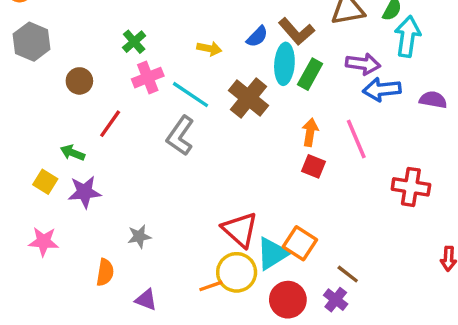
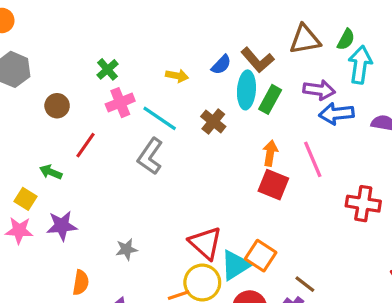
brown cross: (249, 98) -> (213, 122), size x0.7
red square: (313, 166) -> (273, 185), size x1.4
purple star: (85, 192) -> (62, 226), moved
gray star: (139, 236) -> (126, 249), moved
pink star: (44, 242) -> (19, 230), moved

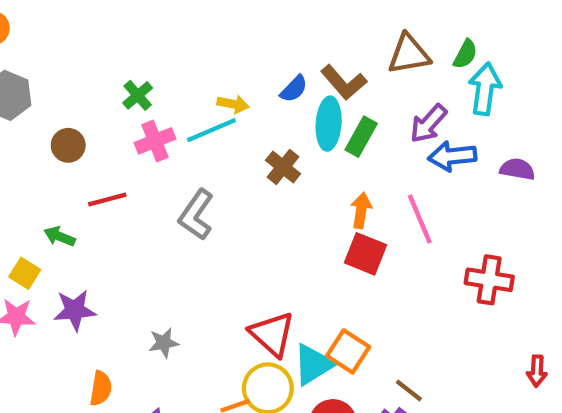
purple arrow: (319, 90) -> (428, 124), turned 124
cyan line: (160, 118) -> (211, 130), moved, turned -57
red line: (85, 145) -> (107, 200), turned 40

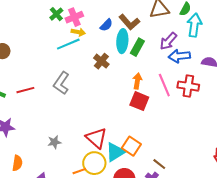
green cross: (138, 95) -> (56, 14), moved
pink cross: (155, 141) -> (74, 17), moved
red line: (107, 200) -> (25, 90), moved
red cross: (489, 280) -> (188, 86), moved
gray star: (164, 343) -> (54, 142), moved

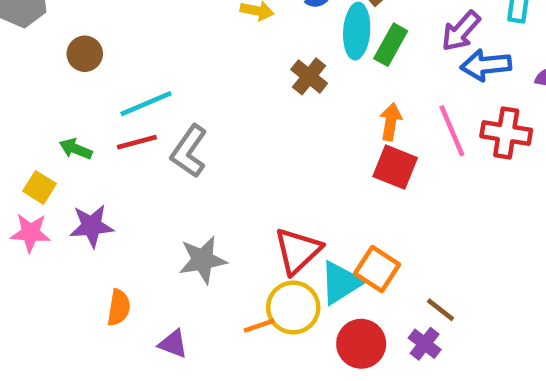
cyan line: (68, 44) -> (146, 104), moved
gray L-shape: (61, 83) -> (189, 151), moved
red triangle: (96, 138) -> (298, 251), turned 35
gray star: (54, 142) -> (203, 260), size x1.5

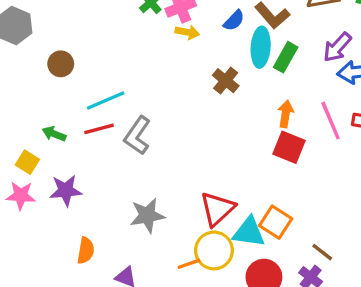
cyan triangle: (341, 283) -> (249, 232), turned 40

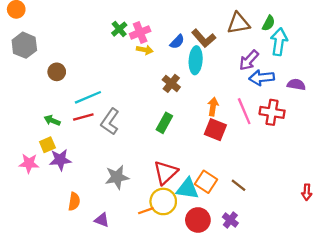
green rectangle: (286, 57) -> (164, 123), moved
yellow square: (27, 162) -> (47, 145), moved, turned 35
brown line: (322, 252) -> (238, 185), moved

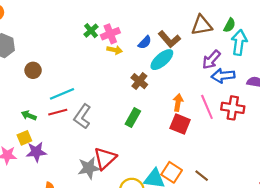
cyan ellipse: (196, 60) -> (162, 60), turned 45
red triangle: (166, 173) -> (105, 158), moved

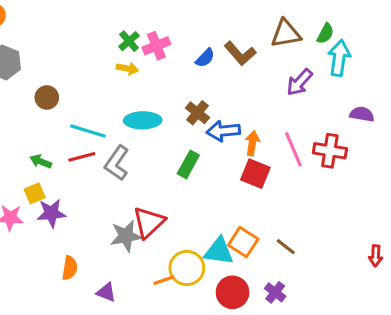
yellow arrow: (115, 50) -> (127, 69), moved
cyan ellipse: (162, 60) -> (143, 120), moved, turned 40
blue arrow: (223, 76) -> (223, 131), moved
cyan line: (62, 94) -> (88, 131), turned 40

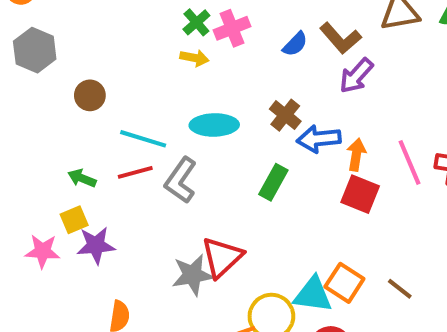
purple arrow: (299, 82) -> (356, 76), moved

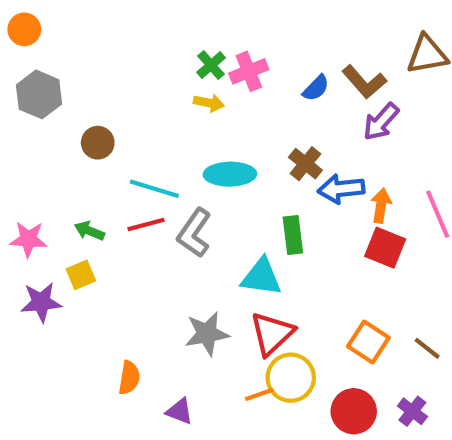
green rectangle: (273, 182) -> (293, 235), turned -36
purple star: (96, 245) -> (41, 302), moved
pink star: (43, 251) -> (28, 239), moved
red triangle: (222, 257) -> (272, 334), moved
cyan triangle: (313, 295) -> (261, 277), moved

